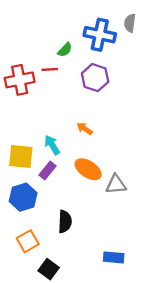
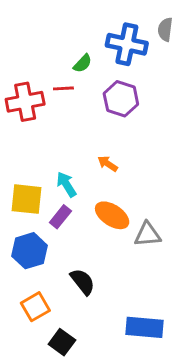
black semicircle: (65, 221) -> (83, 282), turned -40
blue rectangle: (114, 257) -> (145, 327), size x1.4

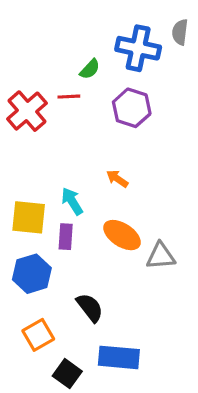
red cross: (25, 102) -> (27, 111), turned -30
purple rectangle: (60, 217) -> (66, 237), turned -35
blue rectangle: (145, 327) -> (119, 357), moved

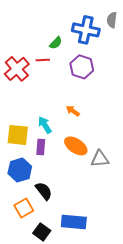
black semicircle: (90, 308) -> (44, 191), moved

